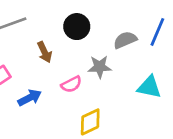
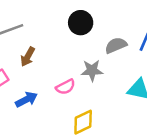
black circle: (77, 27) -> (81, 23), moved
brown arrow: (45, 52) -> (28, 57), moved, turned 54

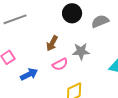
gray semicircle: (116, 45) -> (100, 21), moved
brown arrow: (28, 57) -> (52, 43), moved

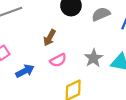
gray star: (81, 51) -> (93, 58), moved, turned -30

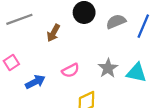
brown arrow: (50, 38) -> (53, 33), moved

